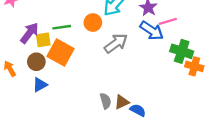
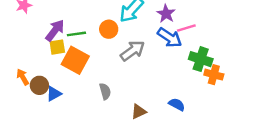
purple arrow: (29, 33) -> (55, 30), moved
brown circle: (36, 62) -> (39, 85), moved
gray semicircle: (106, 101) -> (105, 91), moved
blue semicircle: (138, 110) -> (177, 104), moved

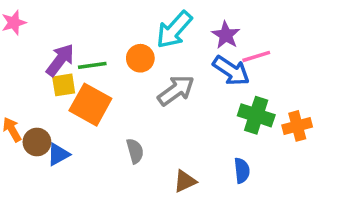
green cross: (201, 59) -> (256, 115), moved
orange cross: (214, 75) -> (297, 126), turned -30
blue semicircle: (177, 104) -> (242, 171), turned 56

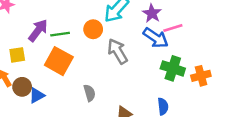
yellow square: (64, 85) -> (17, 55), moved
gray arrow: (176, 90) -> (118, 51), turned -85

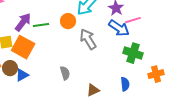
orange square: (59, 61) -> (23, 47), moved
orange cross: (201, 76) -> (156, 74), moved

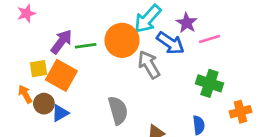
orange circle: (68, 21) -> (122, 40), size x1.6
blue arrow: (119, 28) -> (170, 43), moved
gray semicircle: (65, 73) -> (118, 110), size x1.5

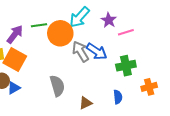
blue arrow: (170, 43) -> (97, 51), moved
green line: (86, 46) -> (39, 25), moved
green cross: (209, 83) -> (126, 66), turned -30

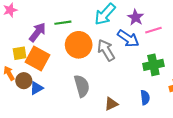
orange circle: (60, 33) -> (79, 45), moved
blue arrow: (97, 51) -> (128, 38), moved

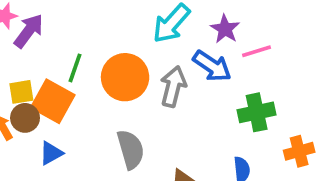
green line: (63, 23) -> (75, 68), moved, turned -63
purple arrow: (37, 32) -> (29, 31), moved
gray arrow: (106, 50) -> (173, 86), turned 45
brown circle: (24, 81) -> (25, 118), moved

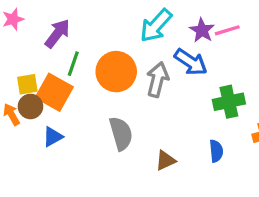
purple arrow: (29, 31) -> (57, 33), moved
pink line: (257, 51) -> (227, 30), moved

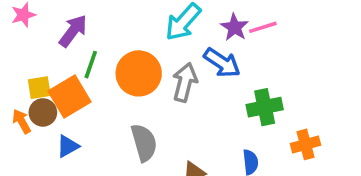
orange square: (54, 92) -> (69, 96), turned 30

